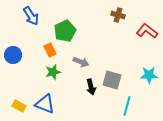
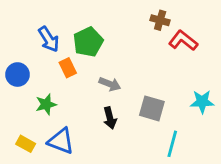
blue arrow: (31, 16) -> (49, 39), moved
red L-shape: (147, 31) -> (183, 41), moved
green star: (53, 72) -> (46, 104), moved
black arrow: (91, 87) -> (110, 118), moved

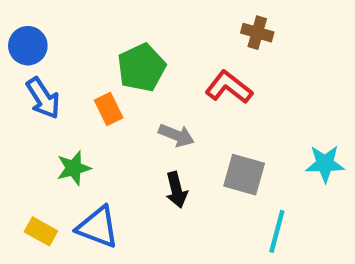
blue arrow: (49, 39) -> (43, 98), moved
red L-shape: (183, 41) -> (229, 87), moved
blue circle: (17, 75) -> (28, 46), moved

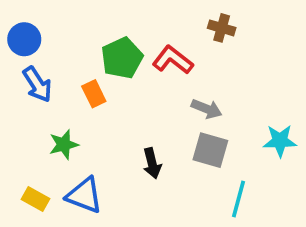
red L-shape: (229, 87) -> (173, 60), moved
gray arrow: (176, 135) -> (207, 109), moved

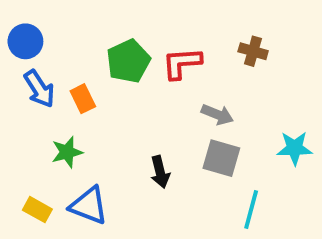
brown cross: (222, 28) -> (253, 51), moved
red L-shape: (173, 60) -> (182, 63), turned -42
orange rectangle: (94, 94) -> (83, 99), moved

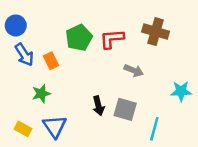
brown cross: (253, 51) -> (156, 32), size x1.5
gray square: (221, 158) -> (125, 109), moved
blue triangle: (89, 206) -> (55, 126), turned 35

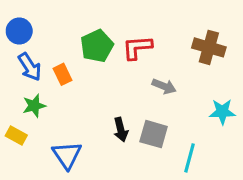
brown cross: (156, 32) -> (209, 47), moved
green star: (41, 94) -> (34, 106), moved
yellow rectangle: (23, 129) -> (16, 136), moved

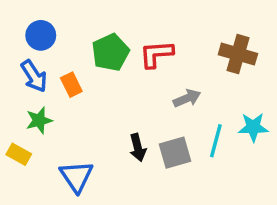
blue circle: (19, 31) -> (41, 35), moved
gray arrow: (164, 86) -> (187, 98), turned -45
gray square: (154, 134) -> (175, 153), turned -32
cyan line: (189, 158) -> (216, 141), moved

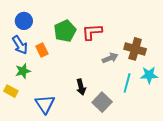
brown cross: (238, 54) -> (135, 49), moved
gray square: (175, 153) -> (102, 102), moved, turned -30

